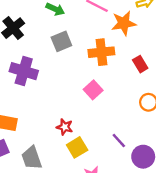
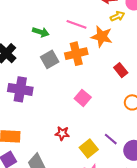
orange star: (124, 23) -> (102, 37), turned 30
orange cross: (101, 52) -> (76, 54), moved
yellow square: (77, 147) -> (89, 149), moved

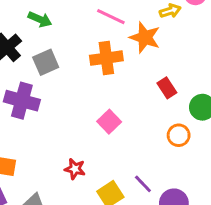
green arrow: (41, 32) -> (40, 19), moved
gray square: (50, 59) -> (46, 62), moved

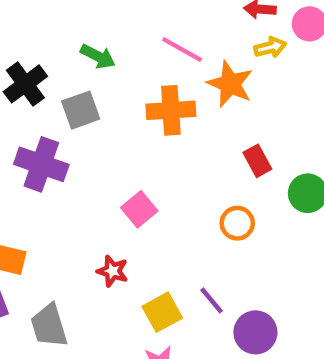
green arrow: (40, 19) -> (98, 56), moved
pink square: (109, 122) -> (139, 209), moved
orange circle: (179, 135) -> (237, 223), moved

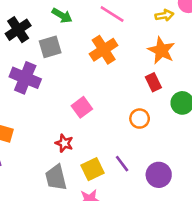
orange star: (230, 84) -> (161, 50), moved
orange cross: (171, 110) -> (104, 50), turned -32
gray trapezoid: (49, 326) -> (56, 178), moved
purple circle: (255, 332) -> (159, 175), moved

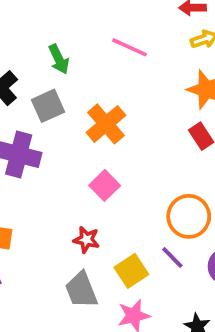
green arrow: (62, 16) -> (59, 59), turned 42
orange cross: (104, 50) -> (106, 124), moved
orange circle: (140, 119) -> (189, 216), moved, size x1.5

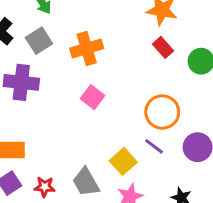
orange cross: (106, 124) -> (87, 48), turned 32
red star: (86, 240) -> (45, 187), moved

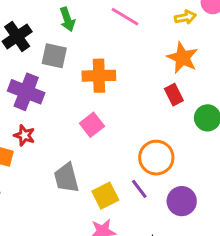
gray square: (39, 41) -> (54, 56), turned 30
gray trapezoid: (86, 182) -> (66, 178), moved
red star: (45, 187) -> (24, 135), moved

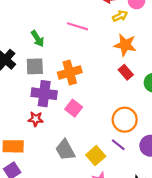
purple cross: (26, 92) -> (44, 94), moved
red star: (24, 135) -> (36, 119), moved

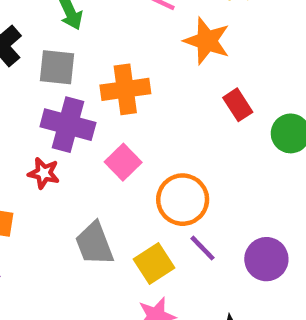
orange star: (125, 45) -> (207, 41), moved
orange circle: (125, 120) -> (183, 200), moved

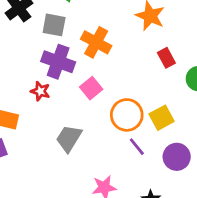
orange cross: (125, 89) -> (96, 42), turned 32
gray trapezoid: (94, 244) -> (69, 138), turned 48
yellow square: (154, 264) -> (162, 118), moved

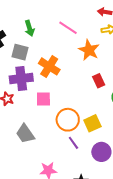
purple cross: (58, 62) -> (21, 79), turned -30
pink square: (91, 88) -> (43, 99), turned 35
gray trapezoid: (69, 138) -> (25, 134), turned -70

